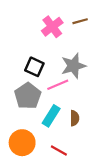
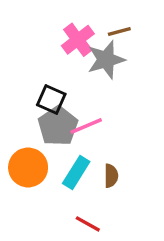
gray star: (73, 66) -> (106, 60), moved
gray pentagon: (28, 96) -> (58, 126), moved
orange circle: (22, 143) -> (28, 167), moved

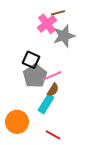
brown line: (119, 31) -> (58, 13), moved
orange circle: (28, 167) -> (17, 122), moved
brown semicircle: (111, 176) -> (53, 90), moved, turned 32

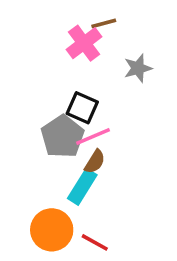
gray star: (64, 36) -> (138, 68), moved, size x0.7
black square: (31, 60) -> (82, 108), moved
orange circle: (17, 122) -> (52, 230), moved

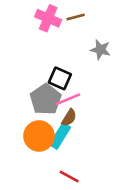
pink cross: (84, 43) -> (48, 18), moved, turned -30
gray star: (138, 68) -> (100, 50), turned 30
orange circle: (52, 230) -> (39, 136), moved

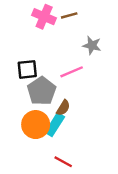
black square: (60, 78) -> (27, 69), moved, turned -30
pink line: (68, 99) -> (72, 72), moved

